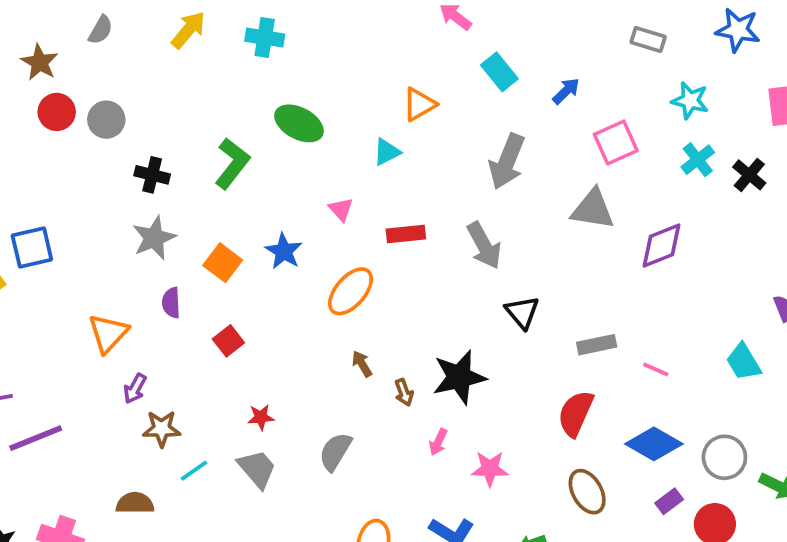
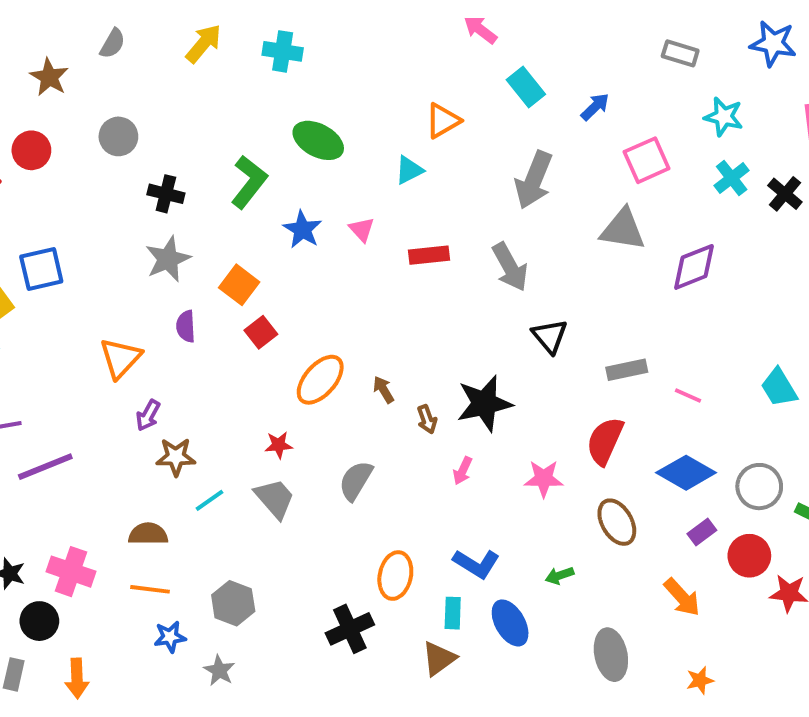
red circle: (57, 112) -> (31, 150), moved
blue star: (284, 251) -> (302, 229), moved
orange ellipse: (351, 291) -> (320, 380), moved
red square: (228, 341) -> (261, 332), moved
pink star: (490, 469) -> (544, 479), moved

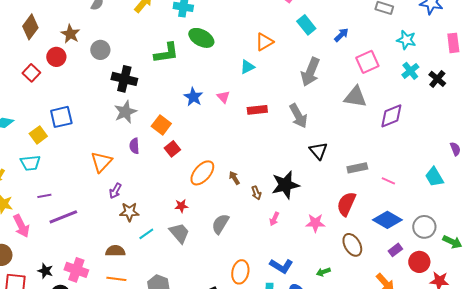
brown star: (49, 77) -> (70, 34), moved
green ellipse: (318, 140) -> (201, 38), moved
green L-shape: (249, 182) -> (166, 53), moved, turned 44
black cross: (166, 194) -> (124, 79), size x1.4

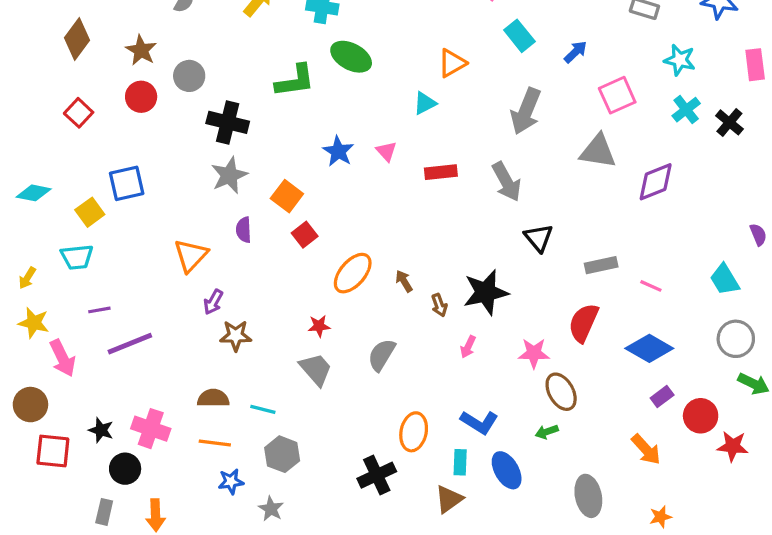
red circle: (56, 57) -> (141, 97), moved
gray circle: (424, 227) -> (736, 339), moved
cyan line: (146, 234) -> (263, 409), moved, turned 49
brown ellipse: (352, 245) -> (561, 392), moved

